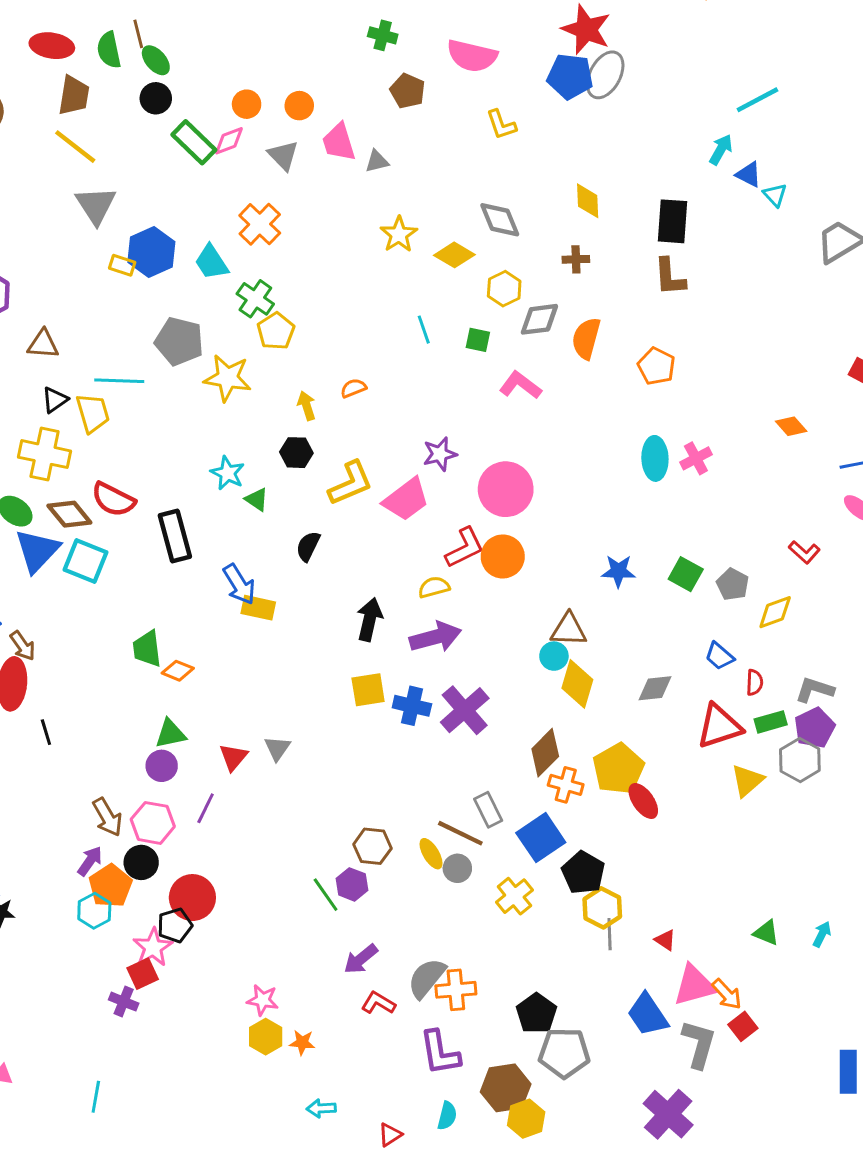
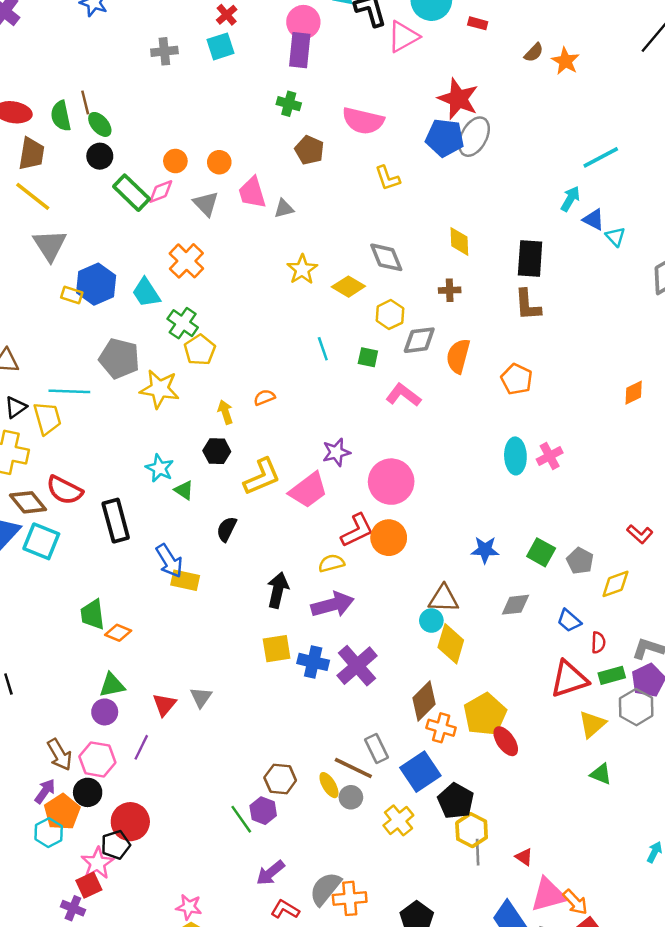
orange diamond: (791, 426) -> (634, 393), moved, turned -75
gray diamond: (655, 688) -> (515, 605), moved
green triangle: (766, 933) -> (601, 774), moved

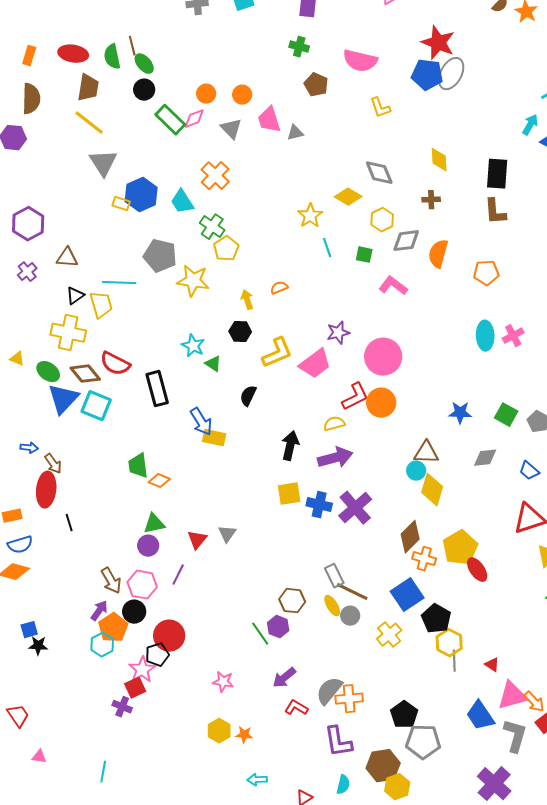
yellow star: (302, 269) -> (310, 216), moved
orange pentagon: (517, 379) -> (486, 273), turned -30
gray rectangle: (377, 749) -> (334, 576), moved
pink star: (189, 907) -> (223, 682), moved

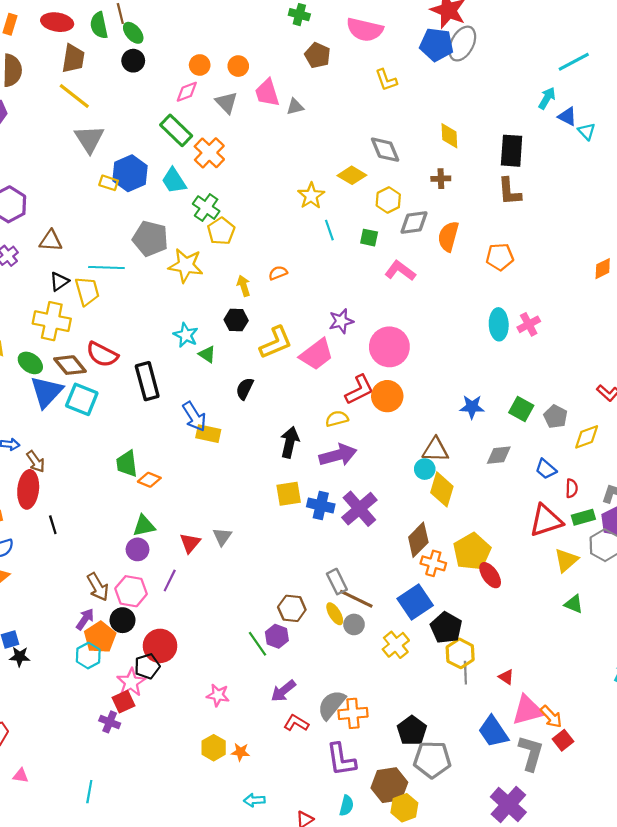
green rectangle: (170, 120) -> (176, 130), moved

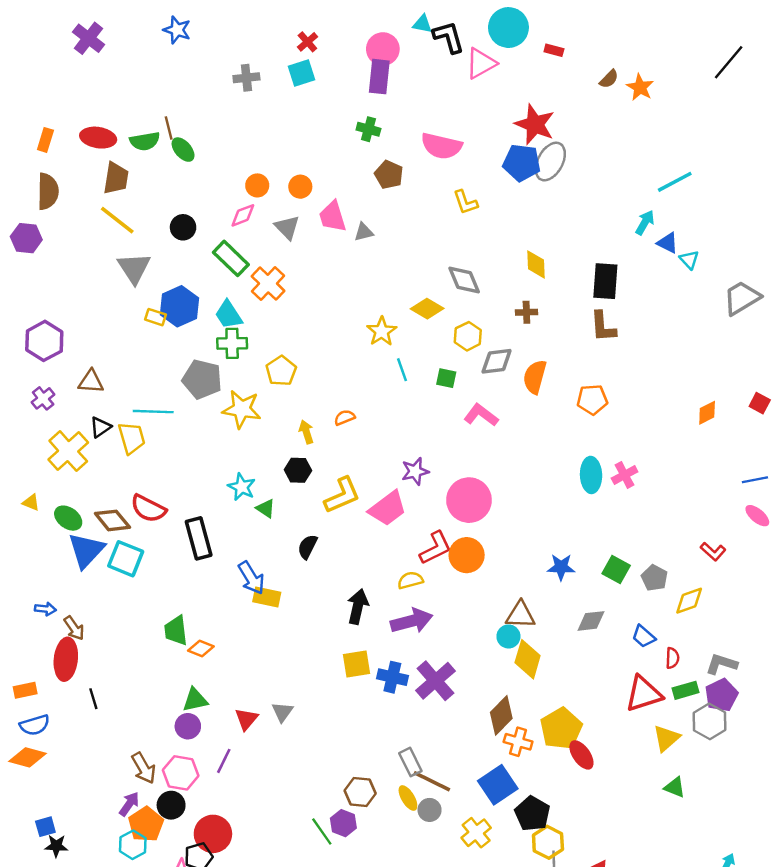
green semicircle: (99, 25) -> (145, 141), turned -88
black circle: (133, 61) -> (183, 227), moved
green cross: (206, 208) -> (232, 343), moved, turned -36
yellow cross: (52, 321) -> (68, 451), moved, turned 36

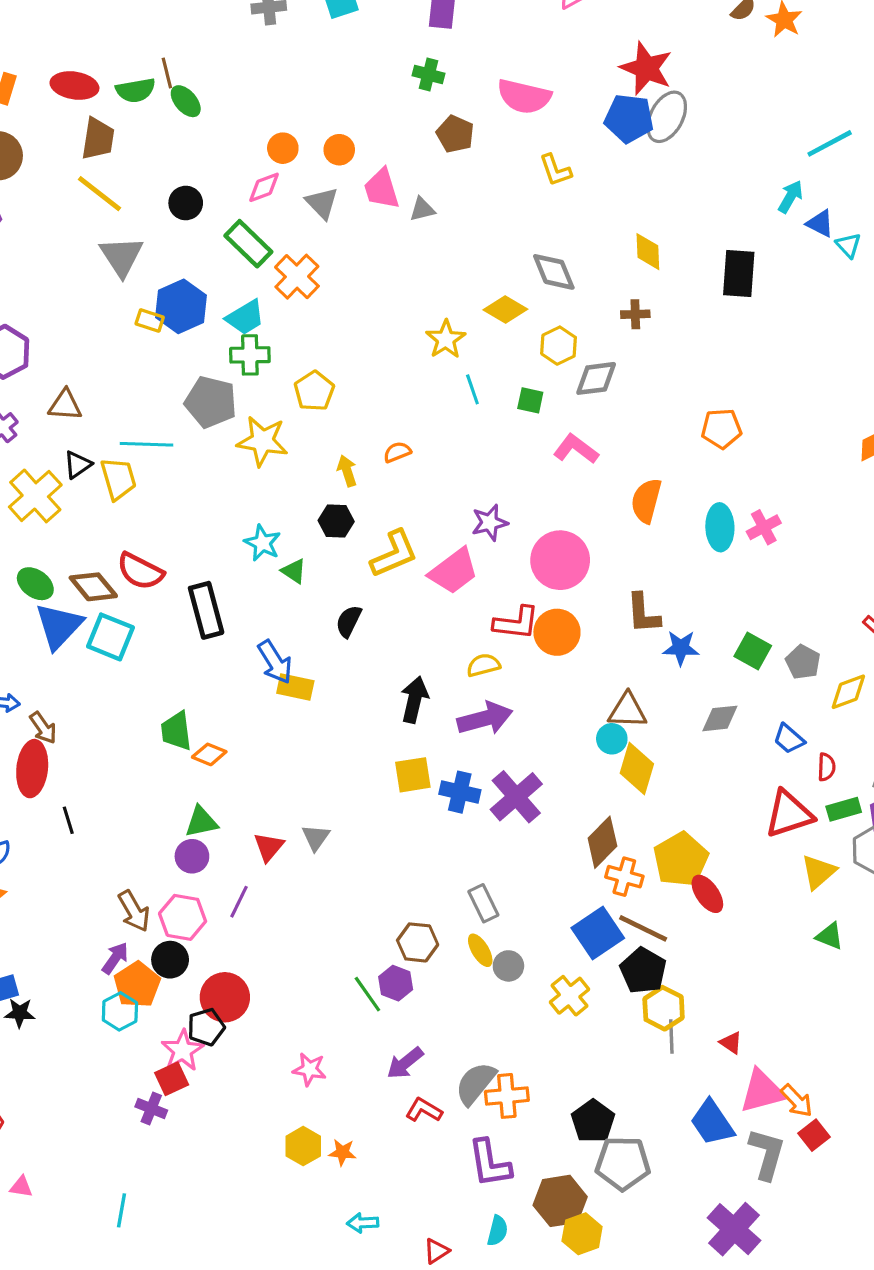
cyan trapezoid: (229, 315) -> (245, 317), turned -88
brown L-shape: (603, 327) -> (643, 613), moved
orange semicircle: (535, 377) -> (646, 501), moved
red L-shape: (435, 548) -> (516, 623), turned 33
brown line: (432, 781) -> (643, 928), moved

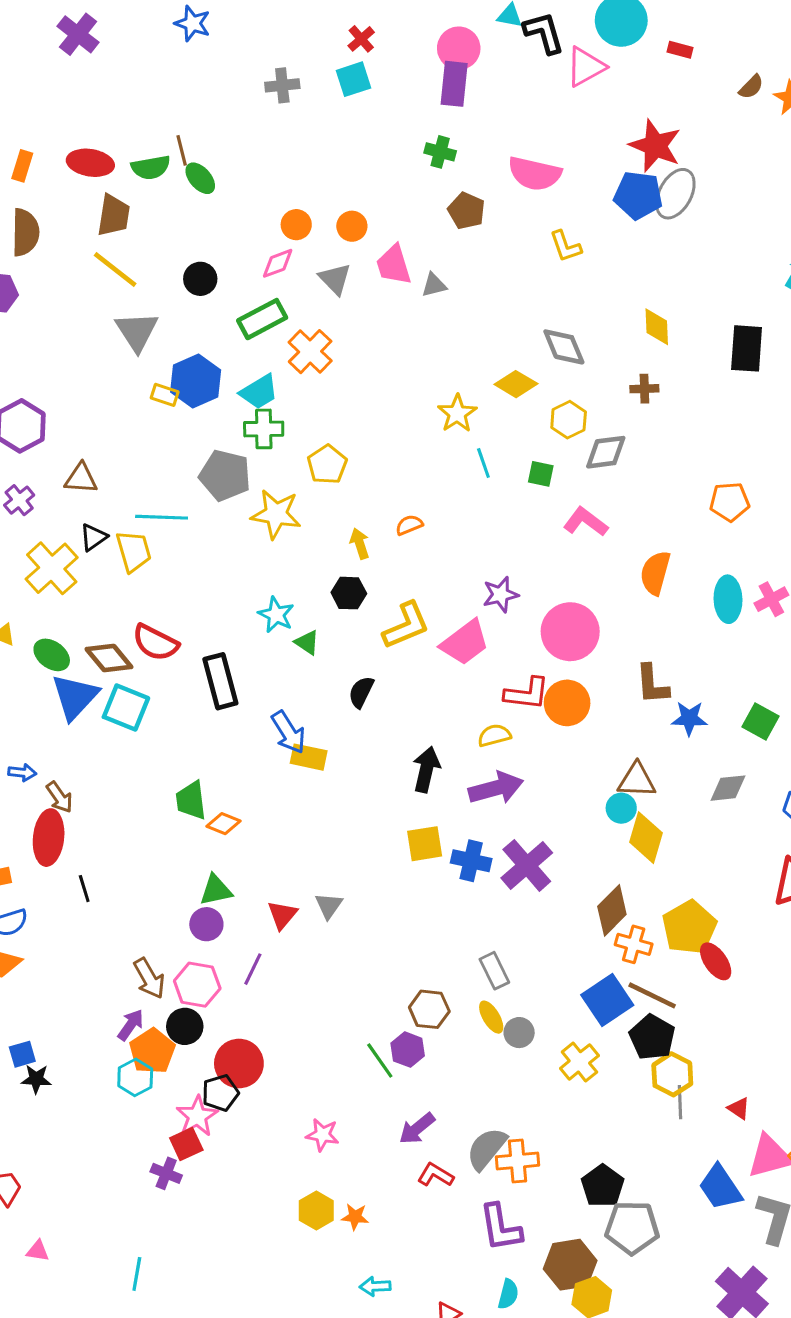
green rectangle: (248, 244) -> (262, 319), turned -72

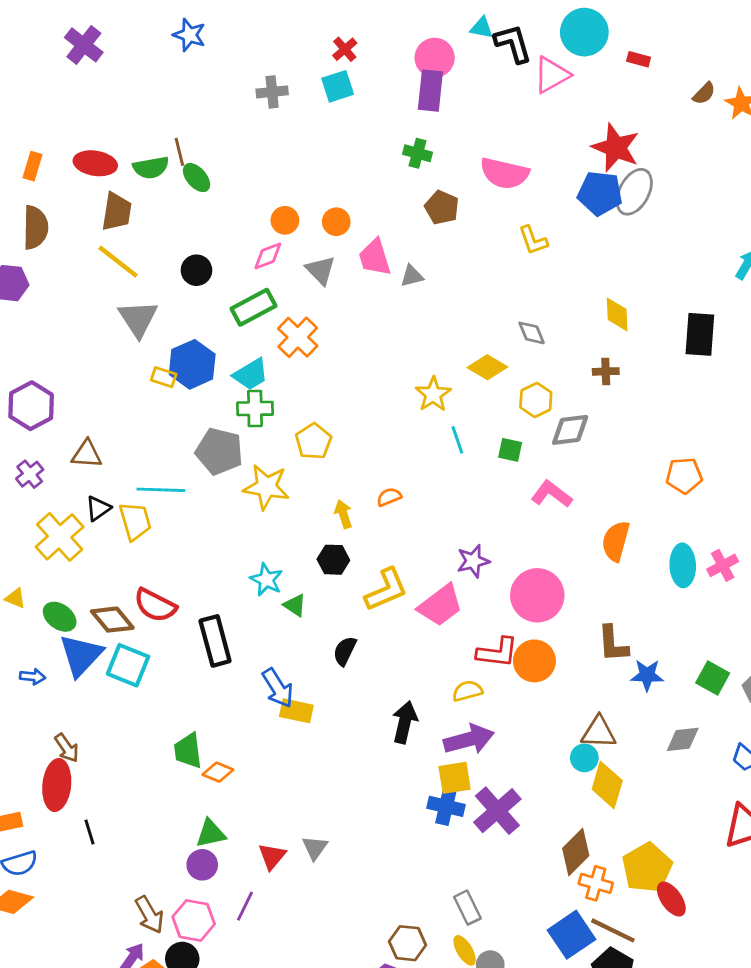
gray diamond: (564, 347) -> (532, 333), size x0.7
blue arrow: (22, 773) -> (33, 677), moved
yellow square: (425, 844) -> (455, 778), moved

